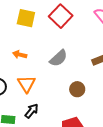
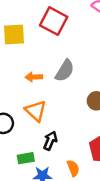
orange arrow: (20, 55) -> (34, 77), moved

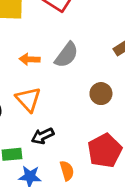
black arrow: (50, 141) -> (43, 136), turned -144

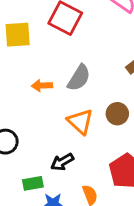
orange triangle: (28, 99) -> (80, 121), moved

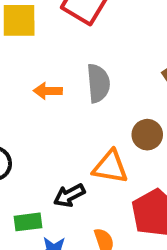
gray semicircle: (79, 78) -> (98, 83), turned -40
orange triangle: (80, 121) -> (110, 167), moved, turned -36

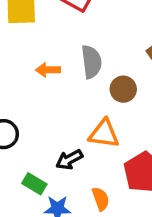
brown circle: (147, 135) -> (123, 89), moved
green rectangle: (28, 222) -> (34, 184), turned 40

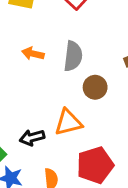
orange triangle: (104, 134) -> (68, 122), turned -36

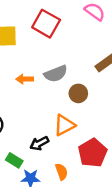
gray semicircle: (73, 56) -> (56, 74), turned 75

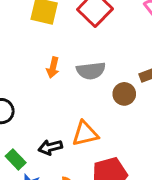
orange arrow: (25, 79) -> (53, 68), turned -91
brown circle: (78, 93) -> (124, 94), moved

